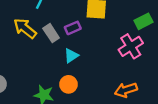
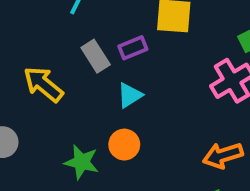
yellow arrow: (25, 28) -> (43, 84), moved

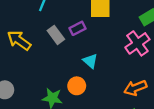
yellow arrow: (43, 84) -> (19, 40), moved
cyan triangle: (130, 95) -> (90, 61), moved, turned -42

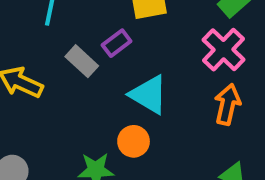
cyan triangle: (90, 61) -> (149, 95), size x1.5
orange arrow: (135, 88) -> (227, 104), moved, turned 135

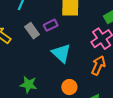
orange circle: (134, 141) -> (69, 87), moved

